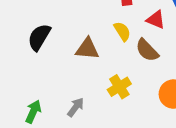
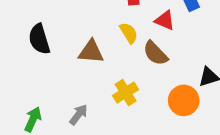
black semicircle: (39, 37) -> (39, 39), turned -48

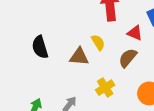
yellow semicircle: (129, 33) -> (98, 42), moved
brown semicircle: (155, 53) -> (128, 58), turned 84

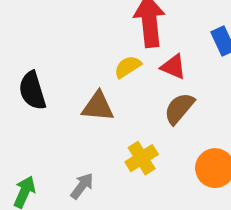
red triangle: (135, 33) -> (173, 67), moved
yellow semicircle: (98, 42) -> (128, 67), moved, turned -91

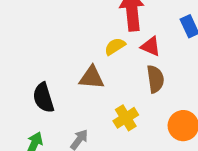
black semicircle: (32, 91) -> (43, 98), moved
brown semicircle: (179, 108) -> (155, 79), turned 132

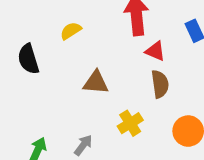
yellow semicircle: (115, 46) -> (71, 31), moved
black semicircle: (43, 98) -> (28, 59), moved

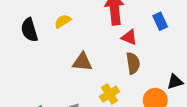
black semicircle: (28, 59) -> (29, 30), moved

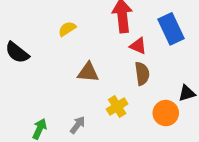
blue rectangle: (160, 21) -> (171, 29), size x1.6
black semicircle: (29, 30) -> (17, 53), moved, turned -35

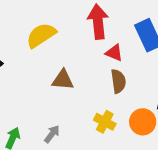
yellow semicircle: (67, 29) -> (41, 35), size x1.6
yellow cross: (117, 106) -> (105, 122), moved, turned -30

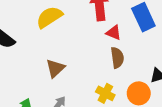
brown triangle: (63, 80) -> (55, 68), moved, turned -48

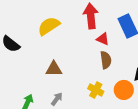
brown triangle: (55, 68) -> (54, 69), turned 42

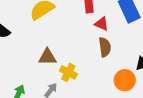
yellow cross: (96, 90) -> (68, 72), moved

